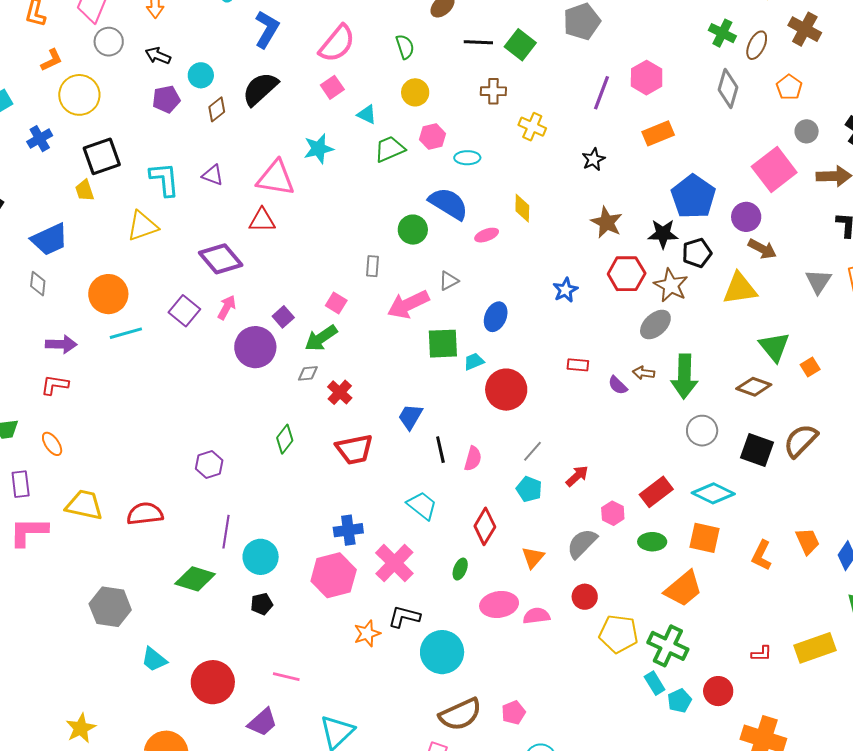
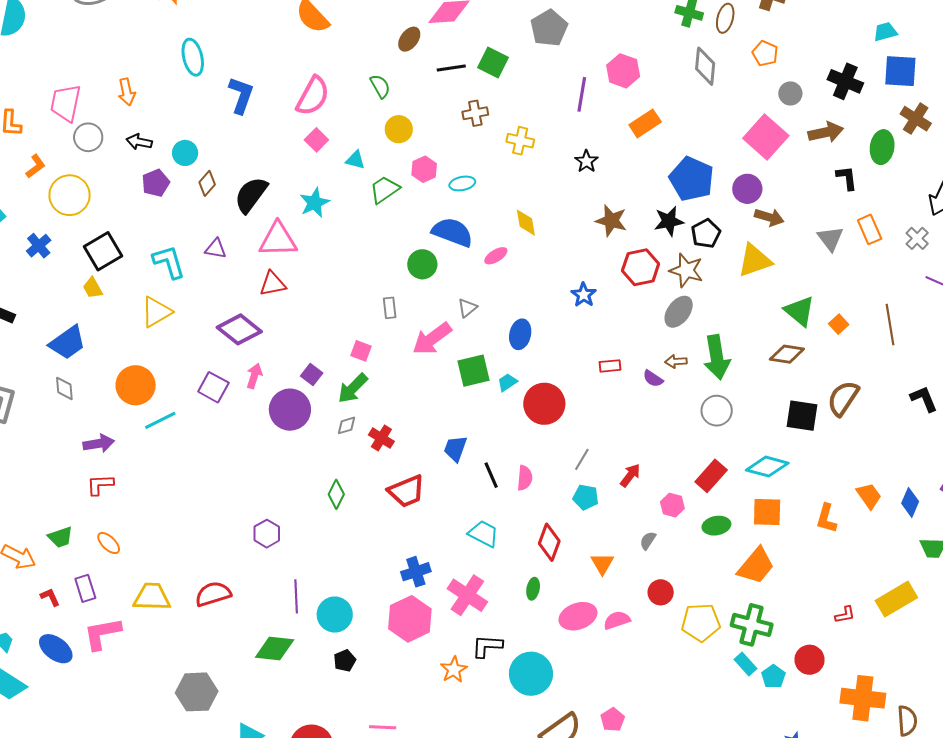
black semicircle: (260, 89) -> (251, 195), moved
gray circle: (702, 431) -> (717, 411), moved
gray semicircle: (582, 543) -> (648, 541), size x0.6

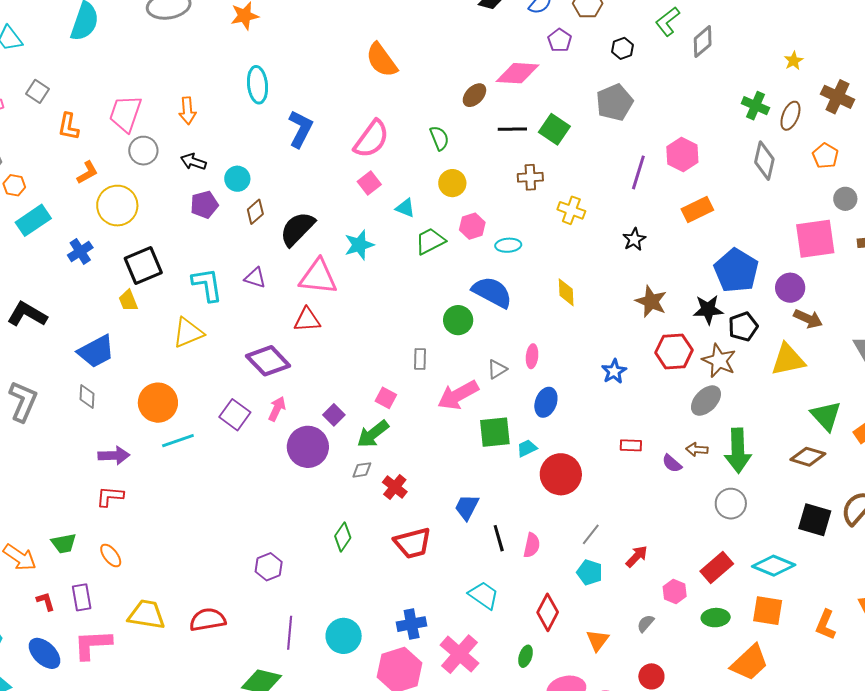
pink square: (766, 137) -> (815, 239), turned 33
pink ellipse: (496, 256) -> (532, 356), moved, turned -60
cyan circle: (335, 615) -> (344, 636), moved

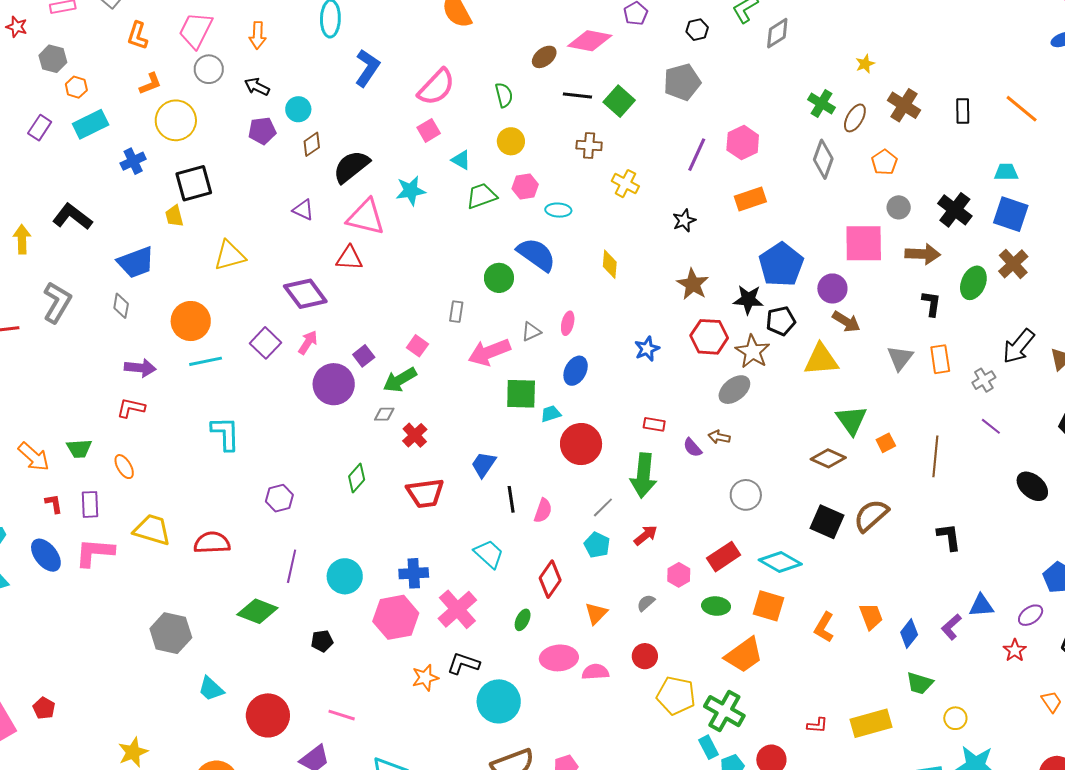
cyan L-shape: (207, 285) -> (225, 433), moved
green arrow: (738, 451) -> (643, 475), moved

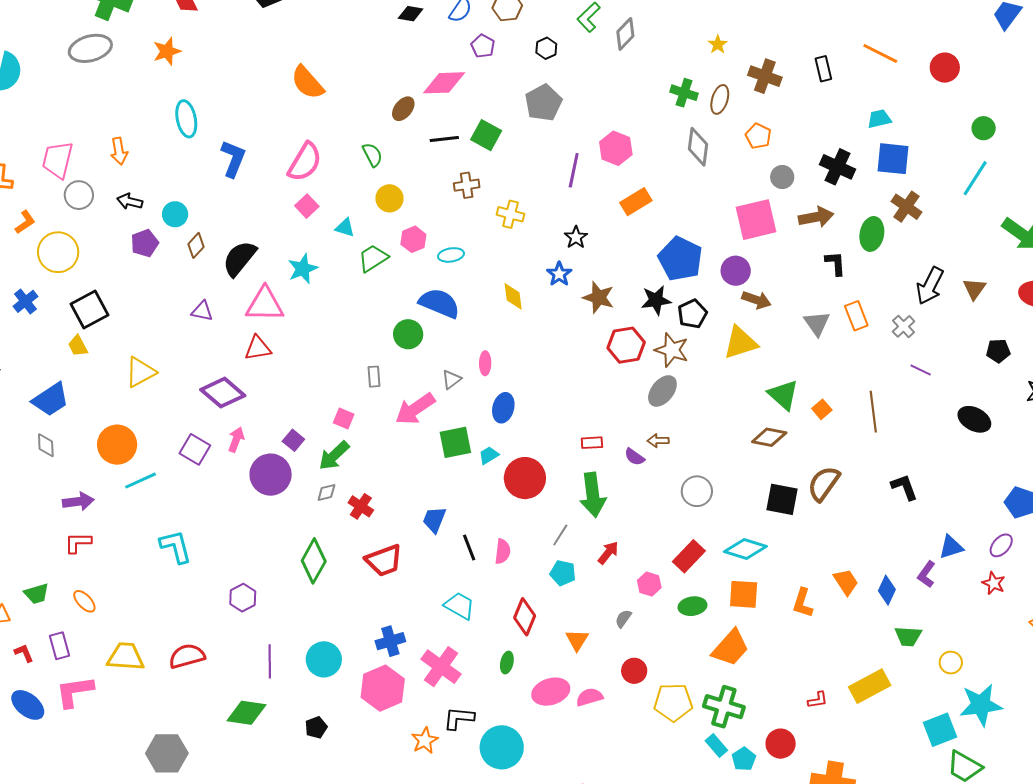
blue star: (647, 349) -> (559, 274), moved
green diamond: (357, 478) -> (314, 561), size x1.5

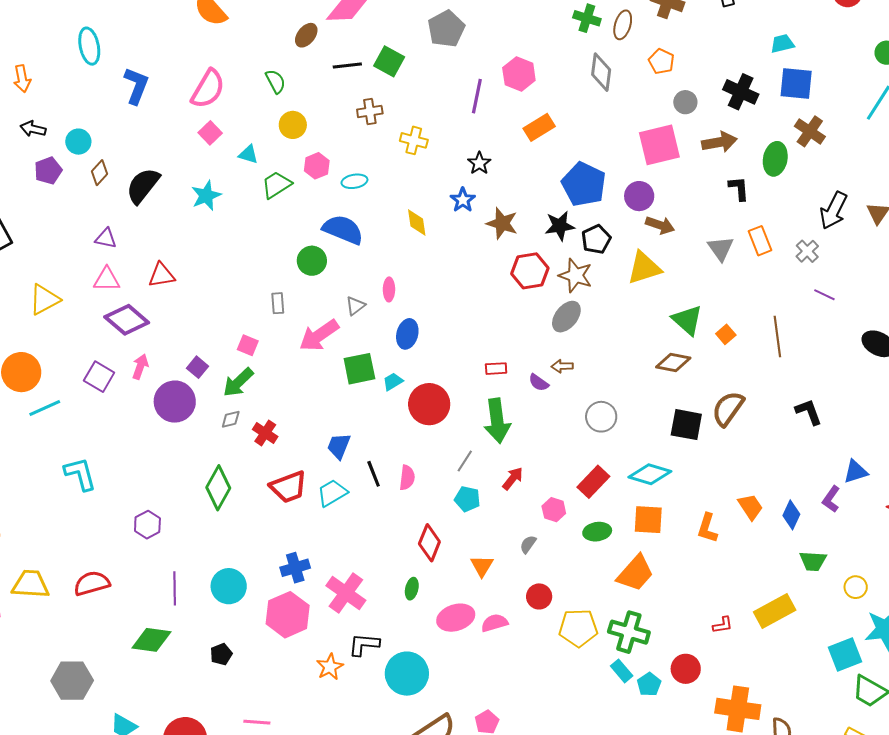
pink triangle: (265, 304) -> (107, 279), moved, size x0.7
cyan trapezoid: (459, 606) -> (332, 493), moved, turned -60

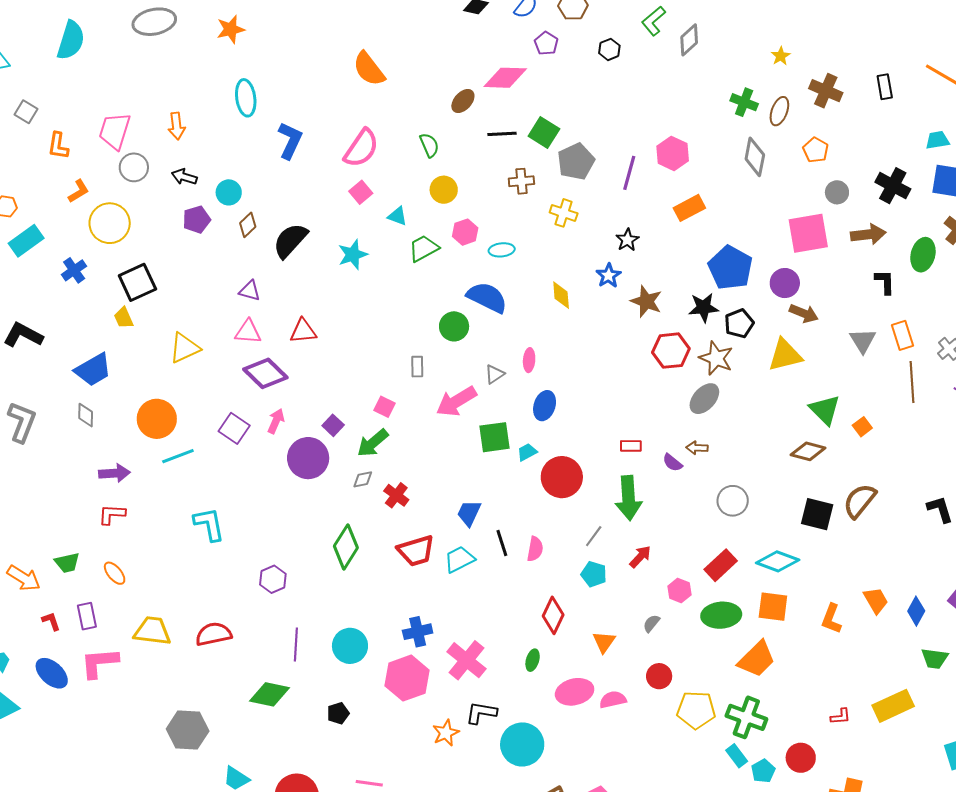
gray pentagon: (446, 29) -> (576, 162), moved
brown line: (777, 336) -> (912, 382), moved
green ellipse: (597, 532) -> (721, 615), size x1.4

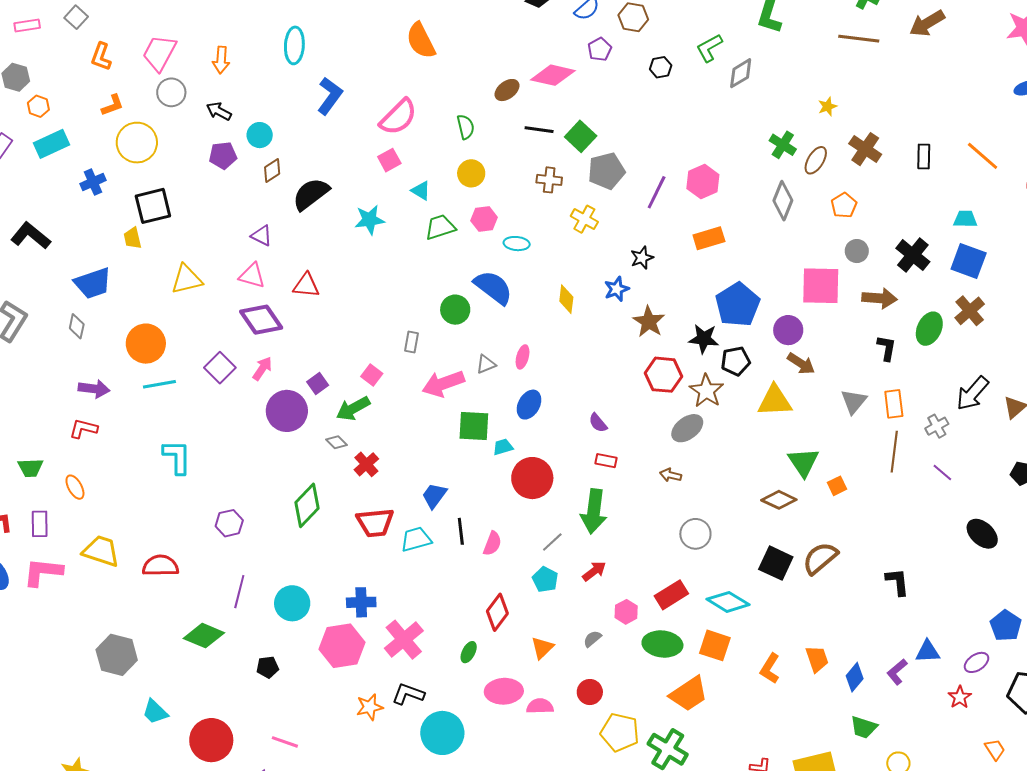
purple semicircle: (672, 463) -> (598, 423), moved
gray diamond: (363, 479) -> (336, 442), turned 45

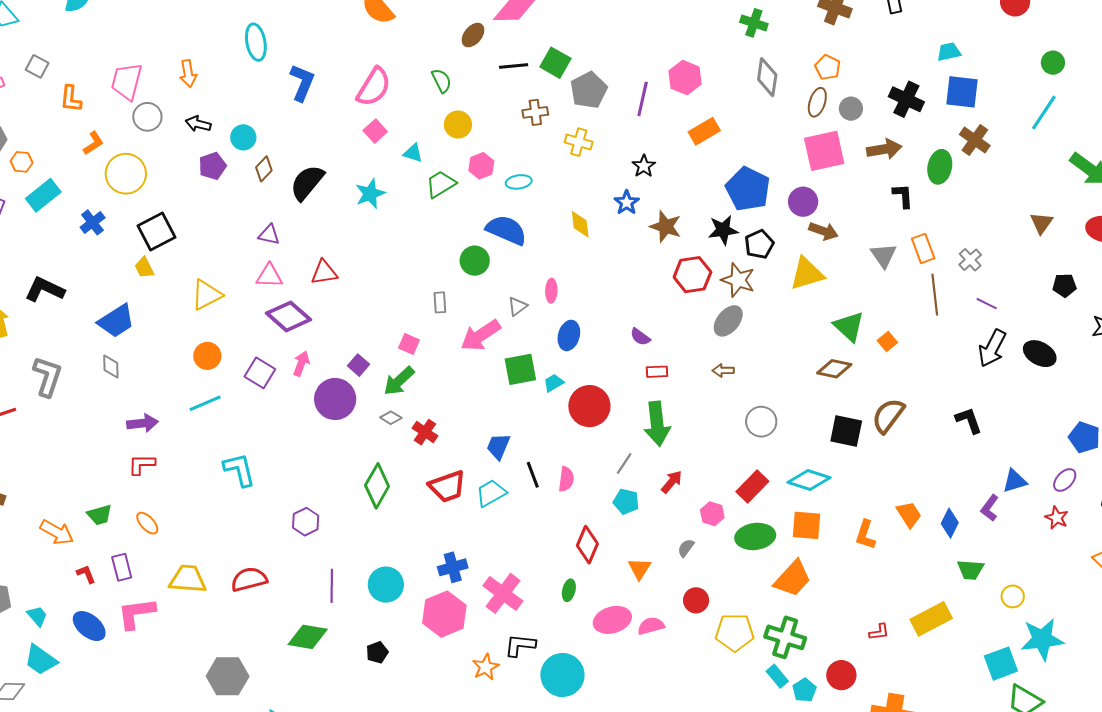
brown ellipse: (816, 160) -> (817, 102), moved
orange circle: (146, 344) -> (207, 356), moved, size x0.7
black arrow: (972, 393) -> (992, 348), moved

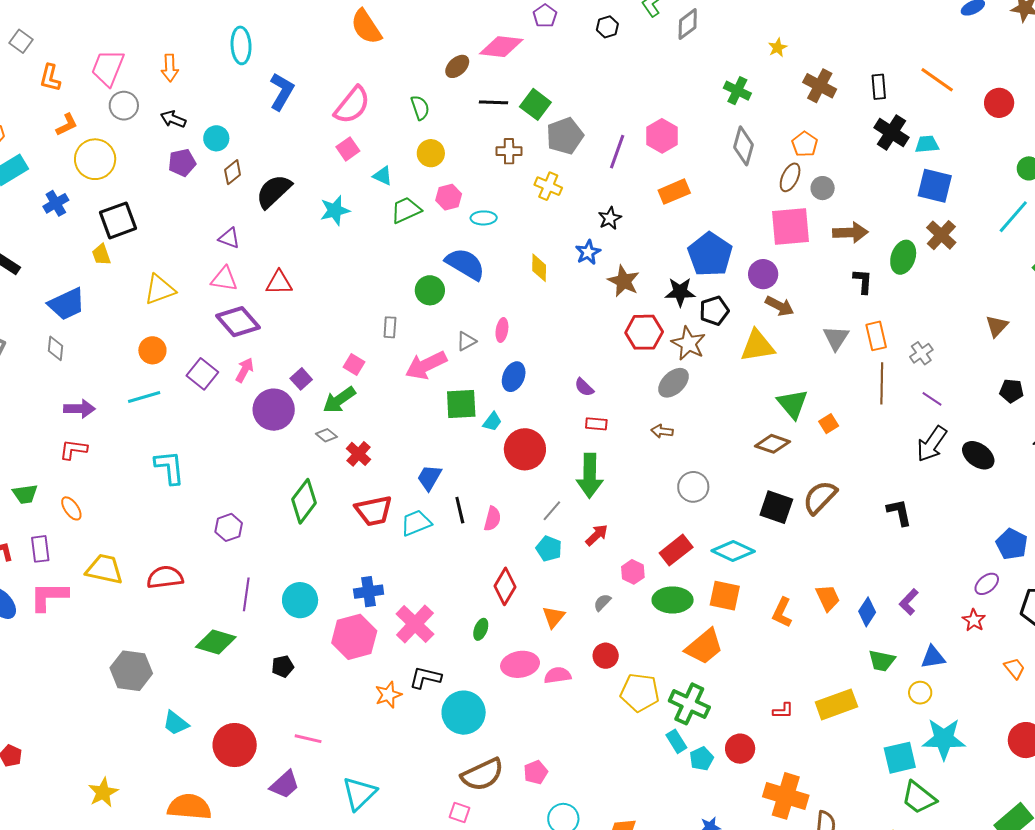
black cross: (906, 99) -> (891, 132), moved
cyan trapezoid: (554, 383) -> (492, 422), turned 150
blue triangle: (1015, 481) -> (933, 657), moved

